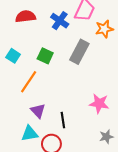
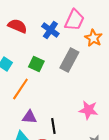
red semicircle: (26, 16) -> (17, 26), turned 30
orange star: (104, 29) -> (93, 38), turned -30
purple triangle: (38, 111) -> (29, 117), turned -42

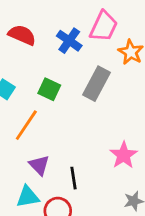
pink star: (88, 110) -> (124, 155), turned 30
purple triangle: (29, 117) -> (39, 165), turned 42

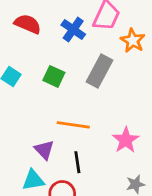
orange line: (26, 125) -> (73, 125), moved, turned 64

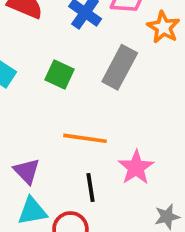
pink star: (126, 140) -> (136, 167), moved
purple triangle: (44, 150) -> (27, 171), moved

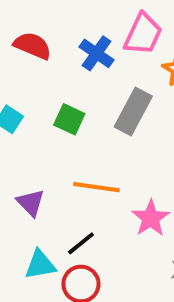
purple triangle: (27, 171) -> (31, 203), moved
black line: (91, 188) -> (81, 243), moved, turned 60

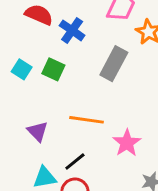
blue cross: (96, 53) -> (72, 30), moved
green square: (69, 119) -> (53, 69), moved

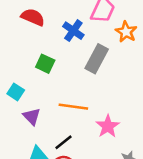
blue cross: (72, 30) -> (73, 31), moved
cyan square: (22, 69) -> (16, 92), moved

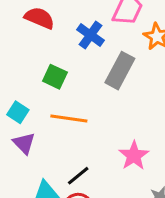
orange line: (73, 107) -> (69, 118), moved
purple triangle: (32, 116) -> (24, 143), moved

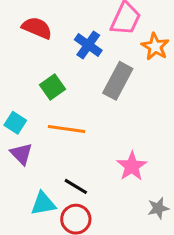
green square: (55, 77) -> (53, 87), turned 30
black line: (78, 176) -> (76, 186), turned 70

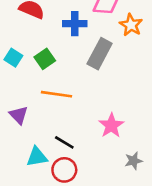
blue cross: (88, 45) -> (75, 24), turned -35
cyan square: (15, 123) -> (13, 58), moved

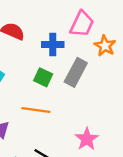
green square: (45, 59) -> (43, 77), moved, turned -30

